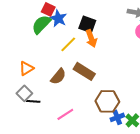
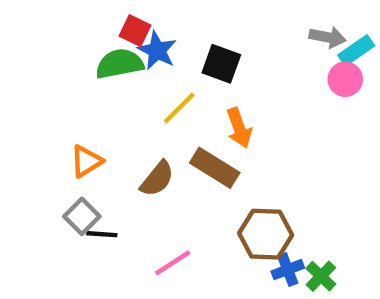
green semicircle: (41, 24) -> (120, 64), turned 35
orange arrow: (91, 38) -> (239, 128), moved

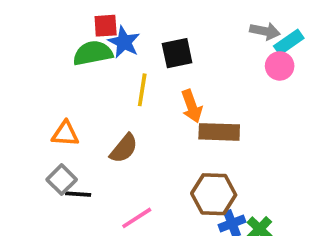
red square: (135, 31) -> (106, 26), turned -30
black square: (221, 64) -> (177, 53), turned -32
yellow line: (179, 108) -> (142, 90), turned -36
orange triangle: (86, 161) -> (65, 134), turned 36
brown rectangle: (215, 168) -> (219, 132), moved, turned -30

